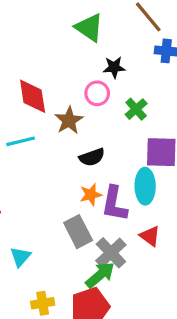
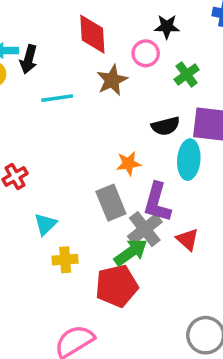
red diamond: (33, 96) -> (92, 34), moved
black semicircle: (92, 157) -> (166, 126), moved
purple L-shape: (114, 204) -> (157, 202), moved
red triangle: (150, 236) -> (187, 239), moved
yellow cross: (43, 303) -> (65, 260), moved

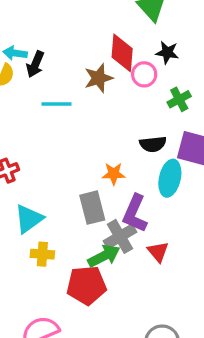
red diamond: (92, 34) -> (122, 53), moved
brown star: (112, 80) -> (99, 78), moved
cyan triangle: (45, 224) -> (29, 219), size x1.4

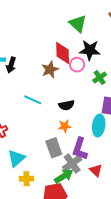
black star: (167, 52) -> (90, 50), size x1.5
cyan line: (56, 104) -> (33, 100), moved, turned 30
black semicircle: (153, 144) -> (66, 105), moved

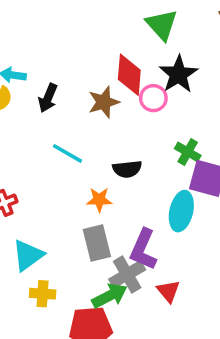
black star: (90, 50) -> (178, 74), turned 30
black arrow: (11, 65) -> (48, 98), moved
green cross: (100, 78) -> (188, 152), moved, turned -32
orange star: (65, 126) -> (99, 200), moved

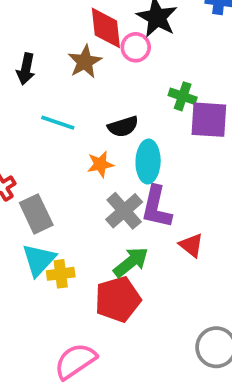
cyan ellipse: (181, 211) -> (148, 162), moved
gray rectangle: (97, 243) -> (36, 214), moved
cyan triangle: (28, 255) -> (39, 260), moved
gray cross: (127, 274) -> (124, 211), moved

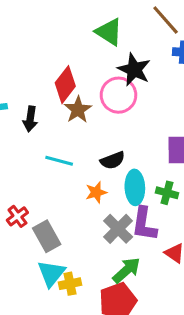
red diamond: (106, 28) -> (65, 85), moved, turned 48
pink circle: (136, 47) -> (118, 95), size x1.5
green cross: (183, 96) -> (167, 193), moved

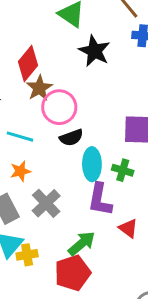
pink circle: (118, 95) -> (59, 107), moved
orange star: (96, 192) -> (20, 171), moved
gray cross: (118, 229) -> (46, 203), moved

